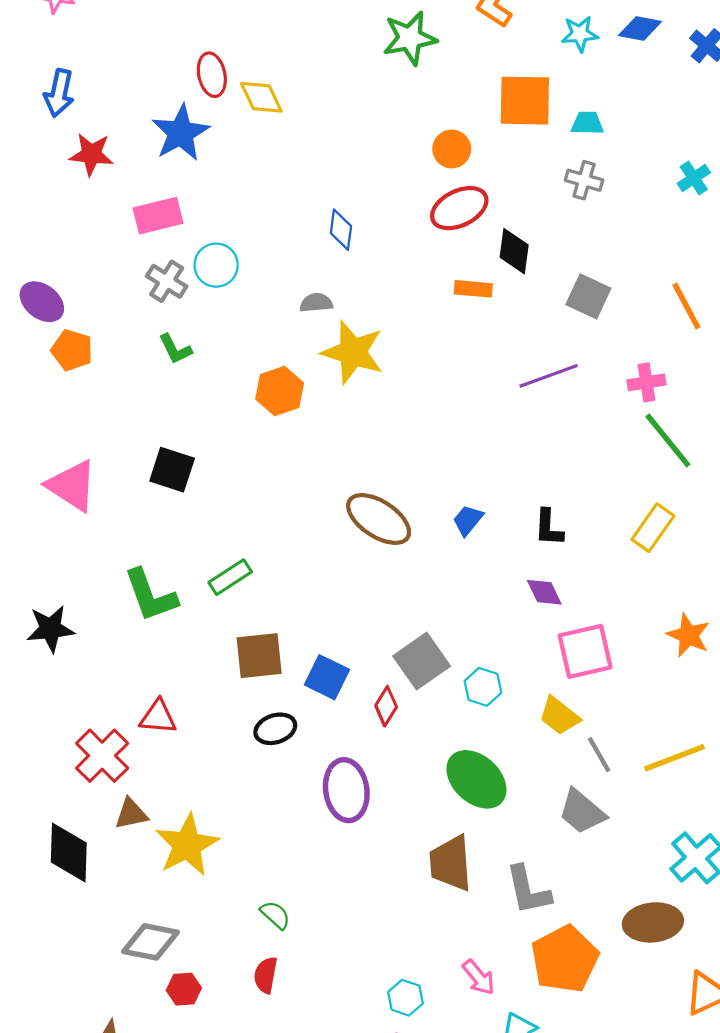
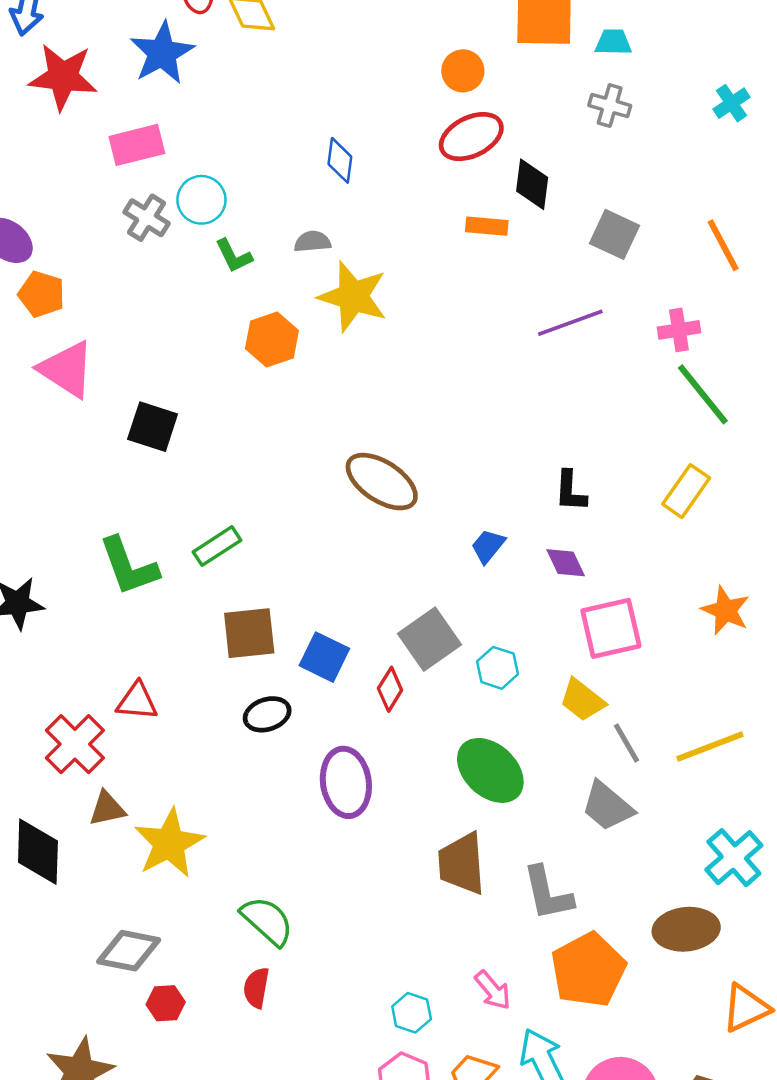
red star: (91, 154) -> (63, 77), size x1.4
green L-shape: (175, 349) -> (234, 256), moved
pink triangle: (72, 486) -> (67, 369), moved
blue trapezoid: (468, 520) -> (488, 546), moved
green semicircle: (275, 915) -> (267, 921), size x1.6

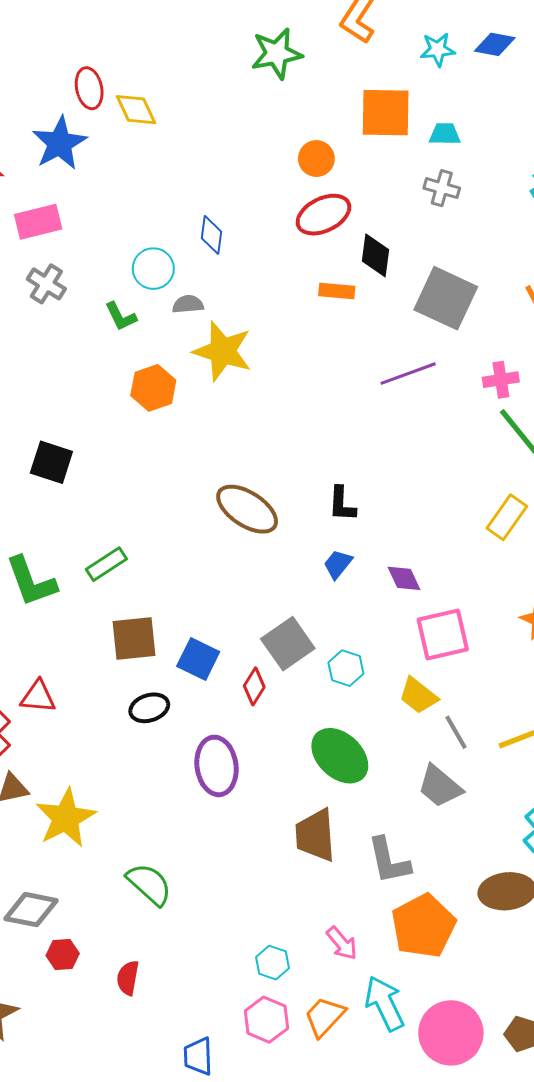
cyan circle: (201, 200) -> (153, 269), moved
gray square: (615, 234) -> (446, 298), size x1.5
black L-shape: (570, 491) -> (342, 504), moved
red semicircle: (256, 988) -> (128, 978), moved

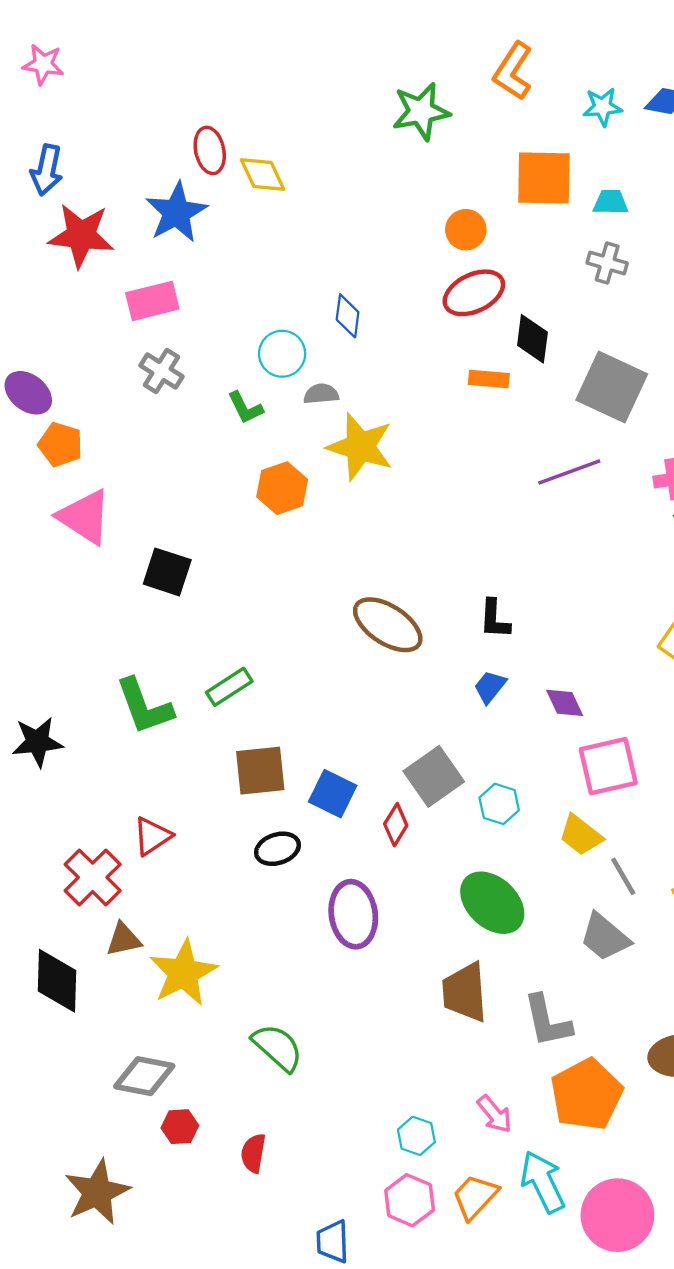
red triangle: (38, 697) -> (152, 836), turned -39

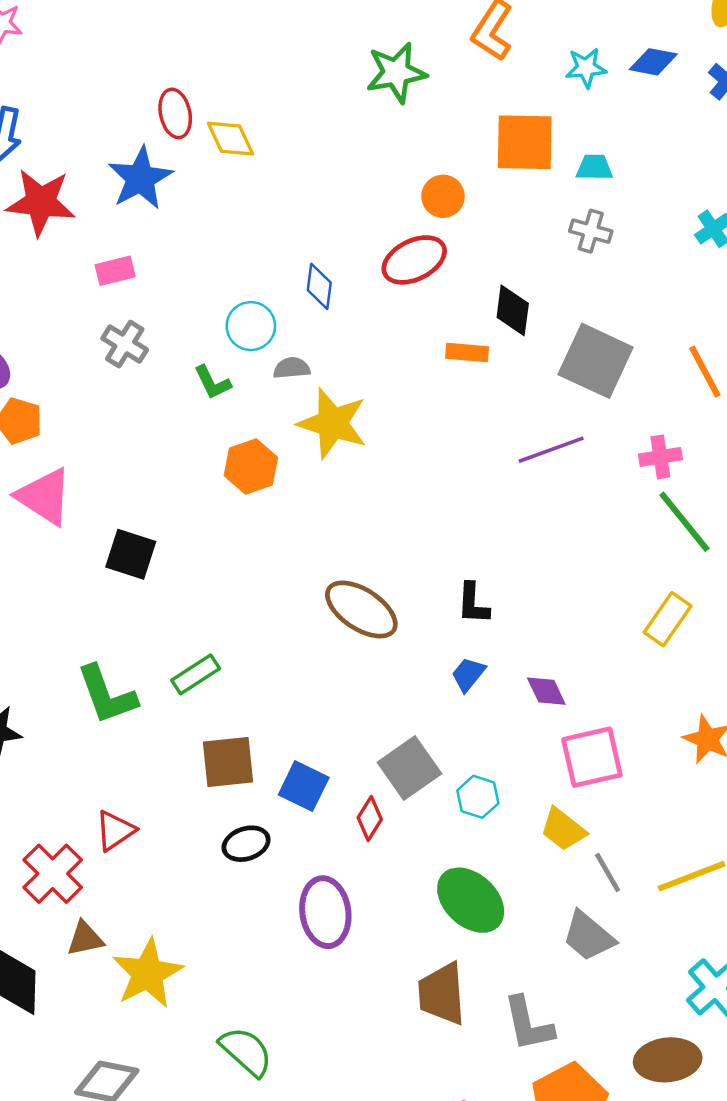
red ellipse: (474, 293) -> (414, 260), moved
pink rectangle: (152, 301) -> (115, 271), size x0.7

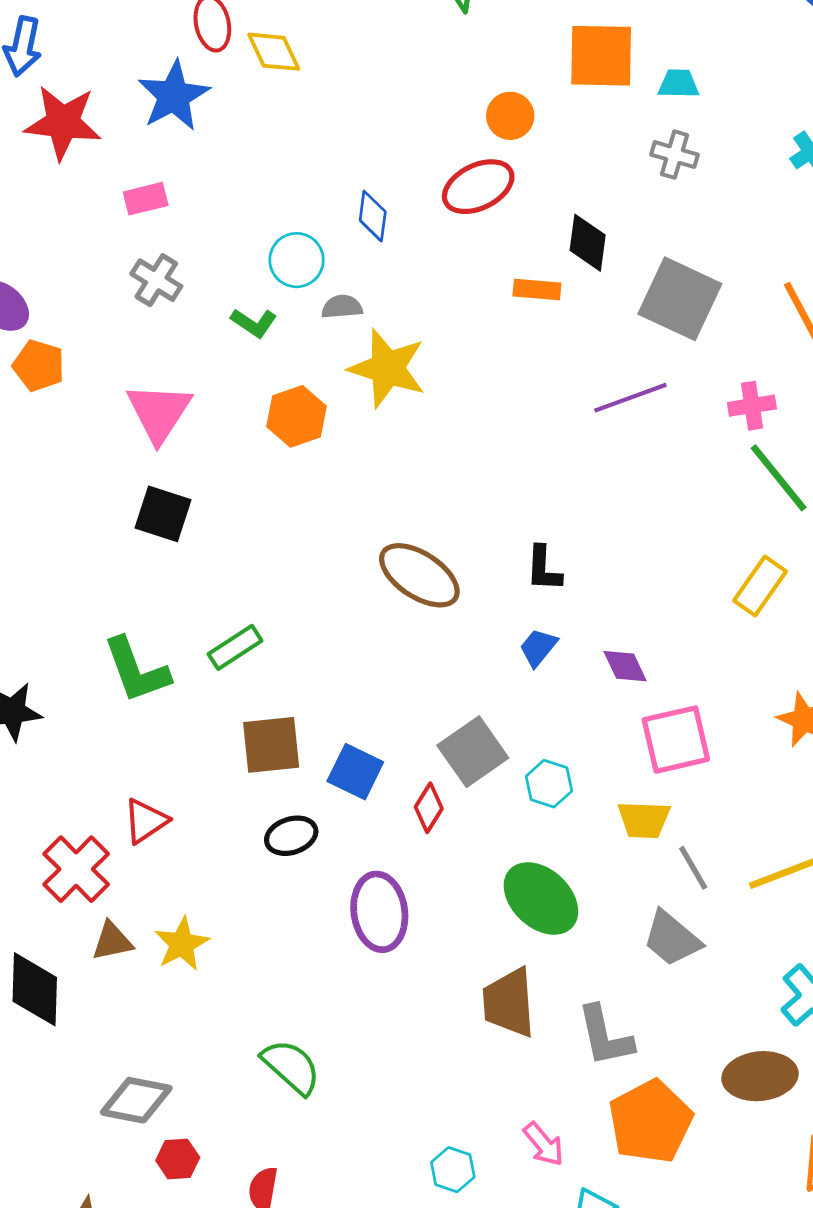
green L-shape: (212, 382) -> (254, 323), turned -30
pink triangle: (44, 497) -> (159, 412), moved, turned 30
yellow trapezoid: (563, 829) -> (644, 820), turned -36
yellow star: (148, 973) -> (182, 944), moved, size x0.7

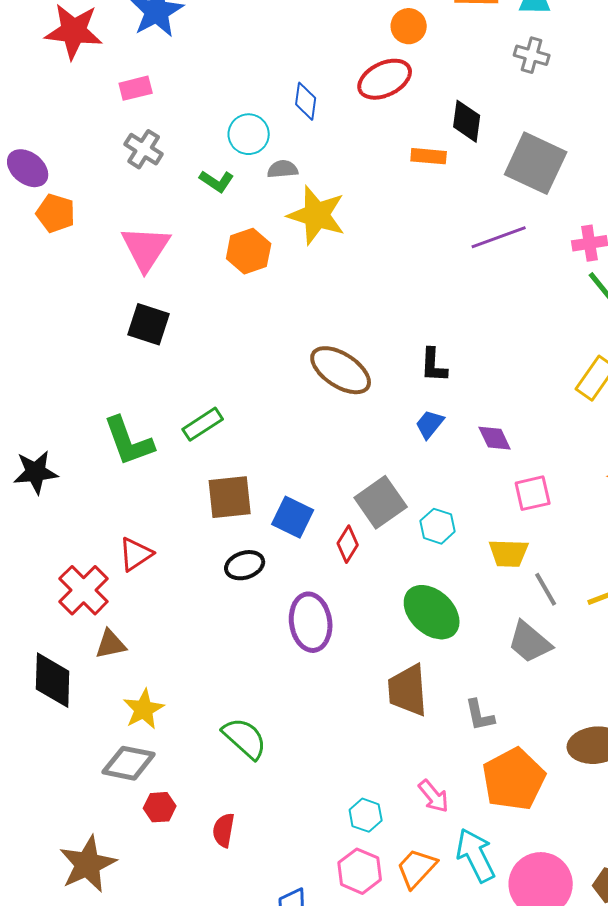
pink square: (676, 740) -> (533, 493), size x0.7
yellow star: (182, 944) -> (144, 709), moved
gray L-shape: (605, 1036) -> (480, 715), size x0.7

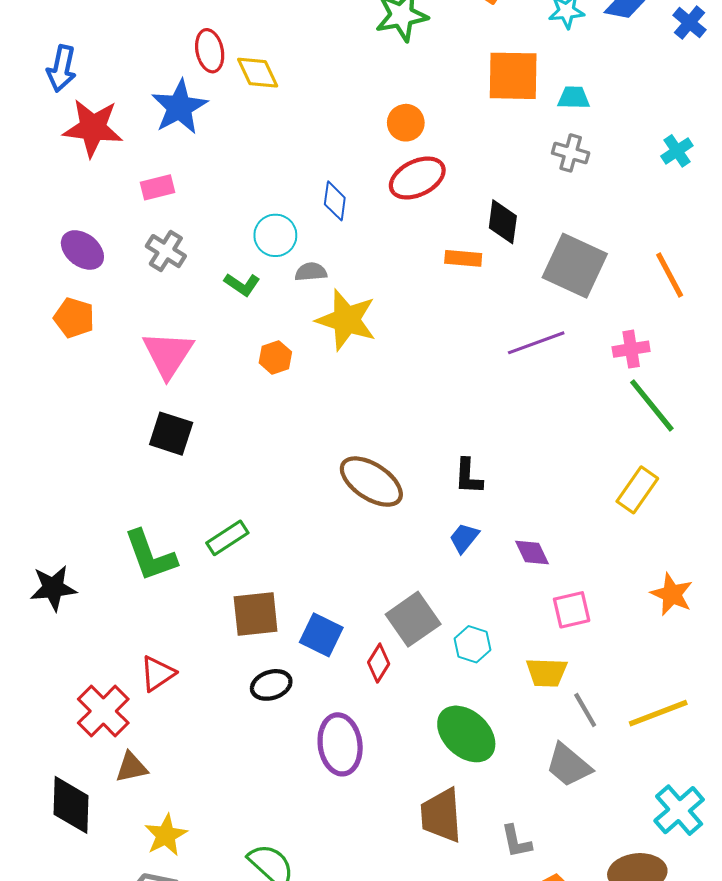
orange circle: (409, 26) -> (406, 123), moved
purple ellipse: (28, 168) -> (82, 250), moved
orange hexagon: (249, 251) -> (275, 357), size x0.7

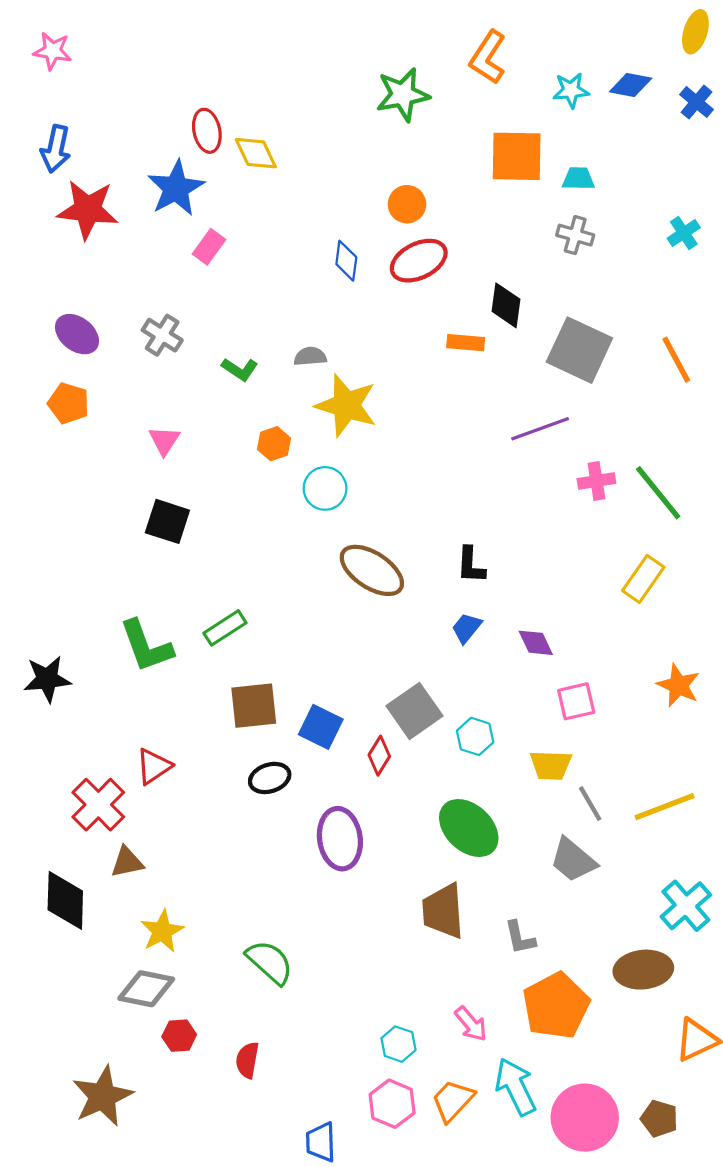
pink rectangle: (158, 187) -> (209, 247), moved, turned -40
blue diamond: (335, 201) -> (346, 261), moved
cyan circle: (275, 235) -> (325, 488), moved
pink cross: (631, 349) -> (596, 481), moved
pink triangle: (168, 354) -> (164, 441), size x0.6

